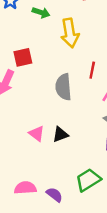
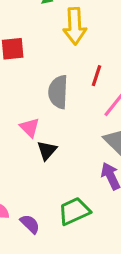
pink triangle: (37, 134) -> (30, 128), moved
black triangle: (60, 134) -> (47, 150), turned -35

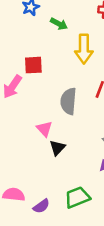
purple semicircle: (30, 224) -> (41, 206), turned 98

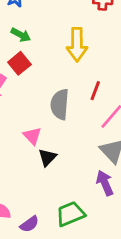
green arrow: (59, 24) -> (21, 35), moved
red square: (33, 65) -> (19, 63), turned -36

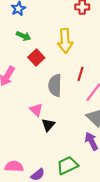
red square: (19, 63) -> (36, 57), moved

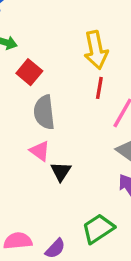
yellow arrow: (65, 41) -> (96, 50), moved
gray semicircle: (55, 85) -> (44, 112), moved

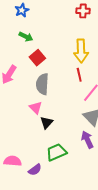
red line: (99, 88) -> (79, 75), turned -32
green trapezoid: (98, 229) -> (56, 152), moved

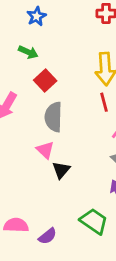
blue star: (22, 10) -> (37, 16), moved
green trapezoid: (56, 152) -> (94, 221), moved, turned 60

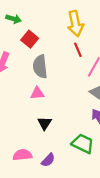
pink triangle: (45, 150) -> (37, 93), turned -40
black triangle: (61, 170) -> (45, 123), moved

